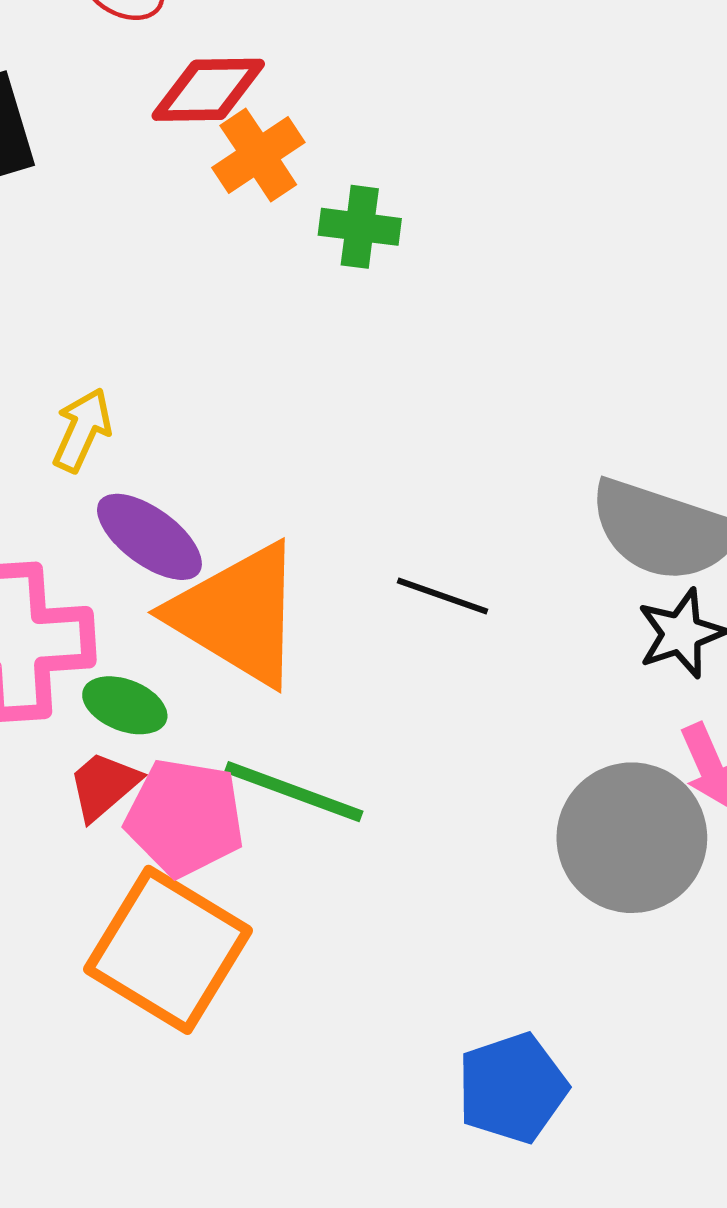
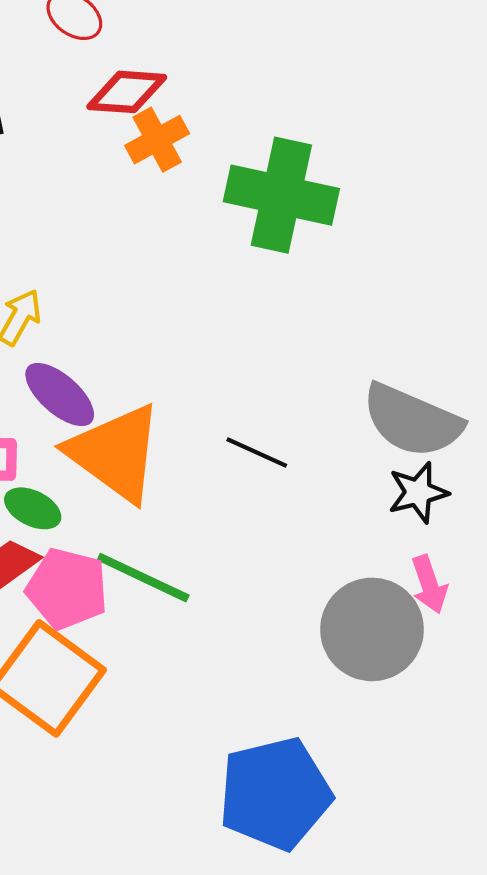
green cross: (360, 227) -> (281, 195), moved, size x2.0
blue pentagon: (512, 1088) -> (275, 794), size x1.5

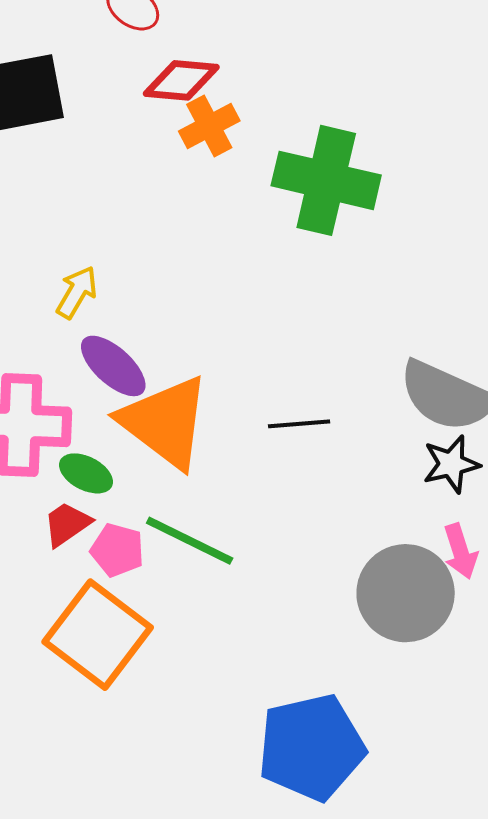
black line: (257, 453) -> (299, 424), turned -30
pink pentagon: (67, 589) -> (117, 550), size x0.7

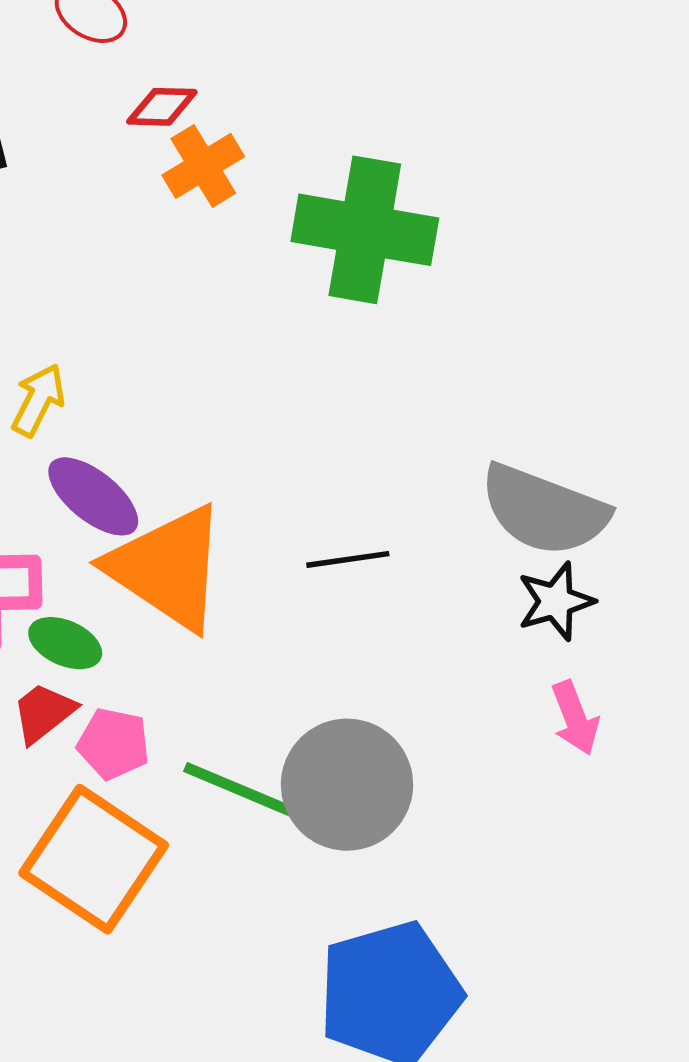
red diamond: (181, 80) -> (162, 107), size x0.7
green line: (190, 541) -> (243, 791), moved
gray circle: (406, 593) -> (347, 785), moved

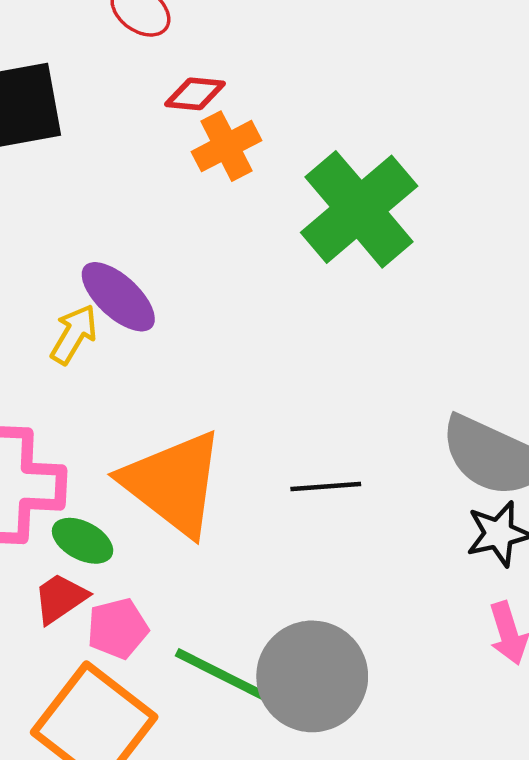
green cross: (365, 230) -> (359, 209), turned 36
purple ellipse: (93, 496) -> (118, 297), moved
pink pentagon: (114, 744) -> (118, 628), turned -30

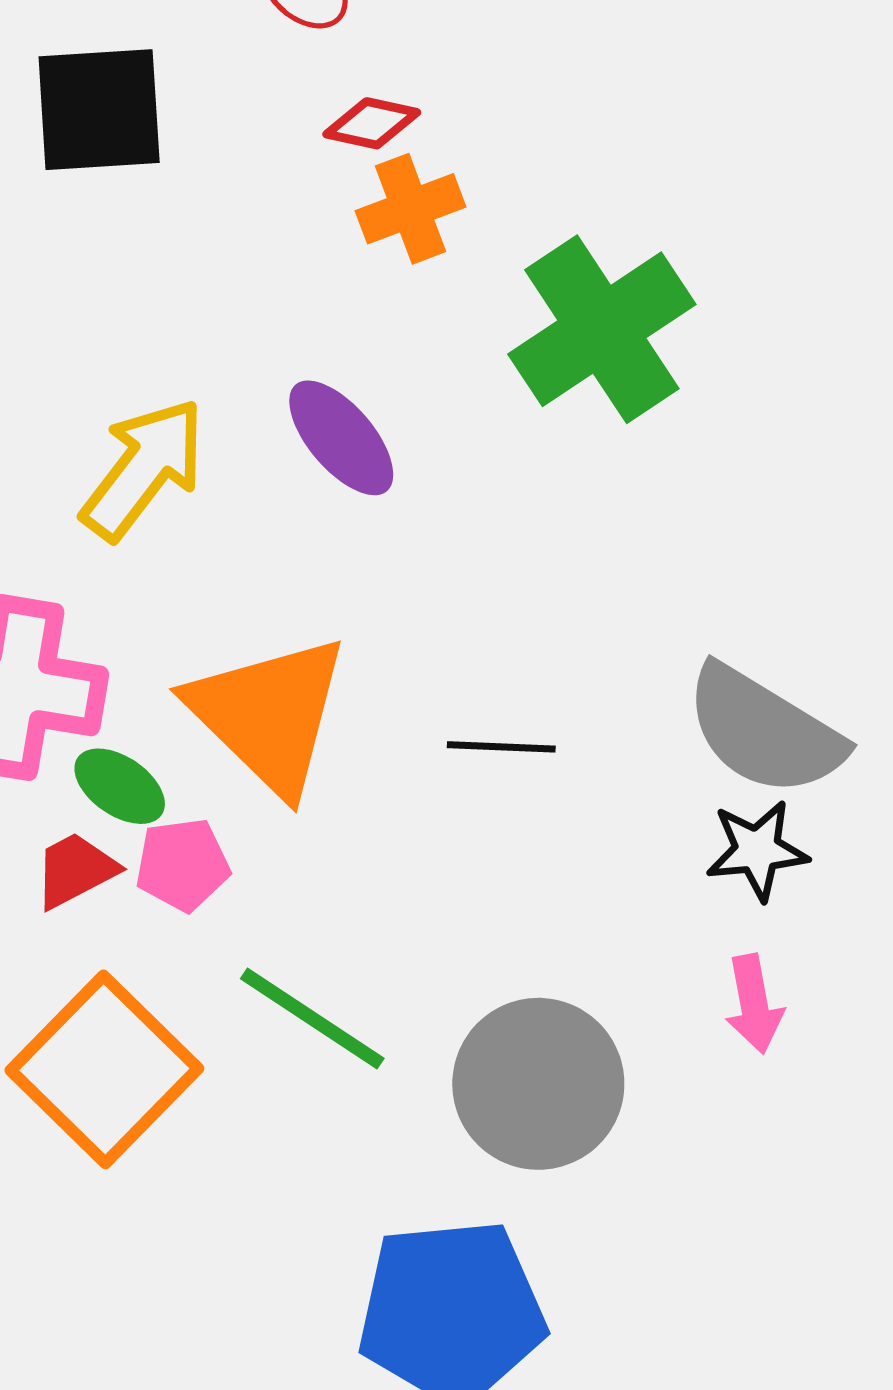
purple ellipse: (118, 297) -> (341, 438), moved
yellow arrow: (74, 334) -> (143, 469), size x1.6
pink pentagon: (118, 628) -> (183, 865), moved
gray circle: (312, 676) -> (538, 1084), moved

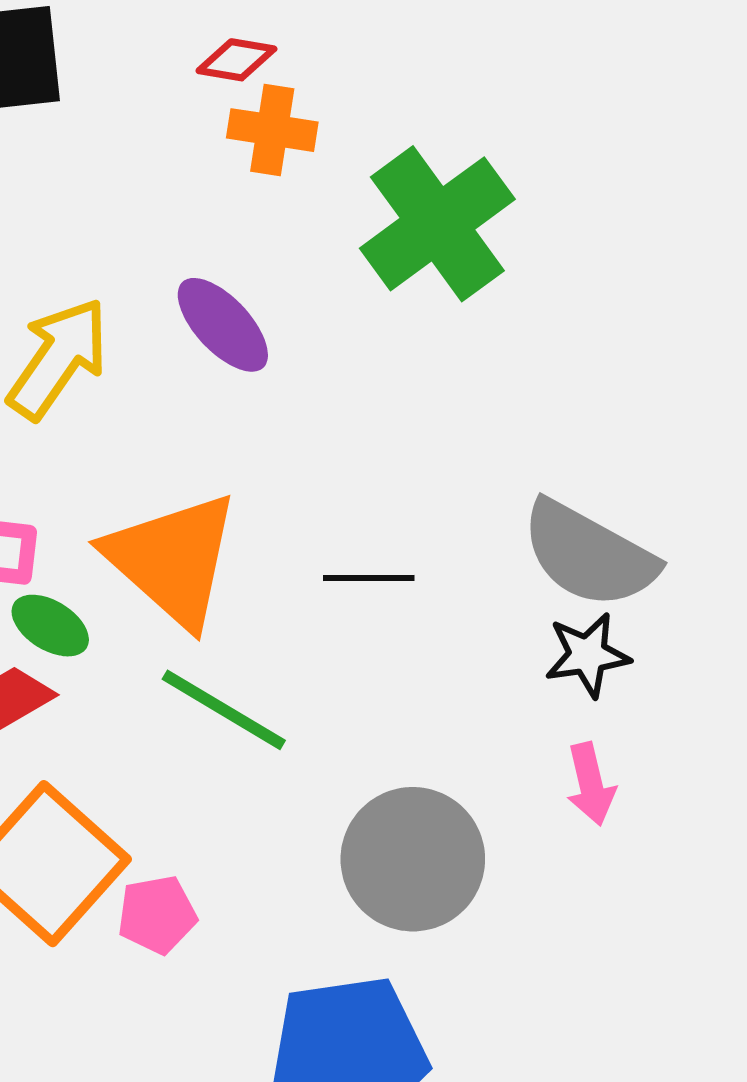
orange cross: (411, 209) -> (272, 130), turned 32
pink pentagon: (183, 865) -> (157, 915), moved
green line: (312, 1019) -> (224, 710), moved

